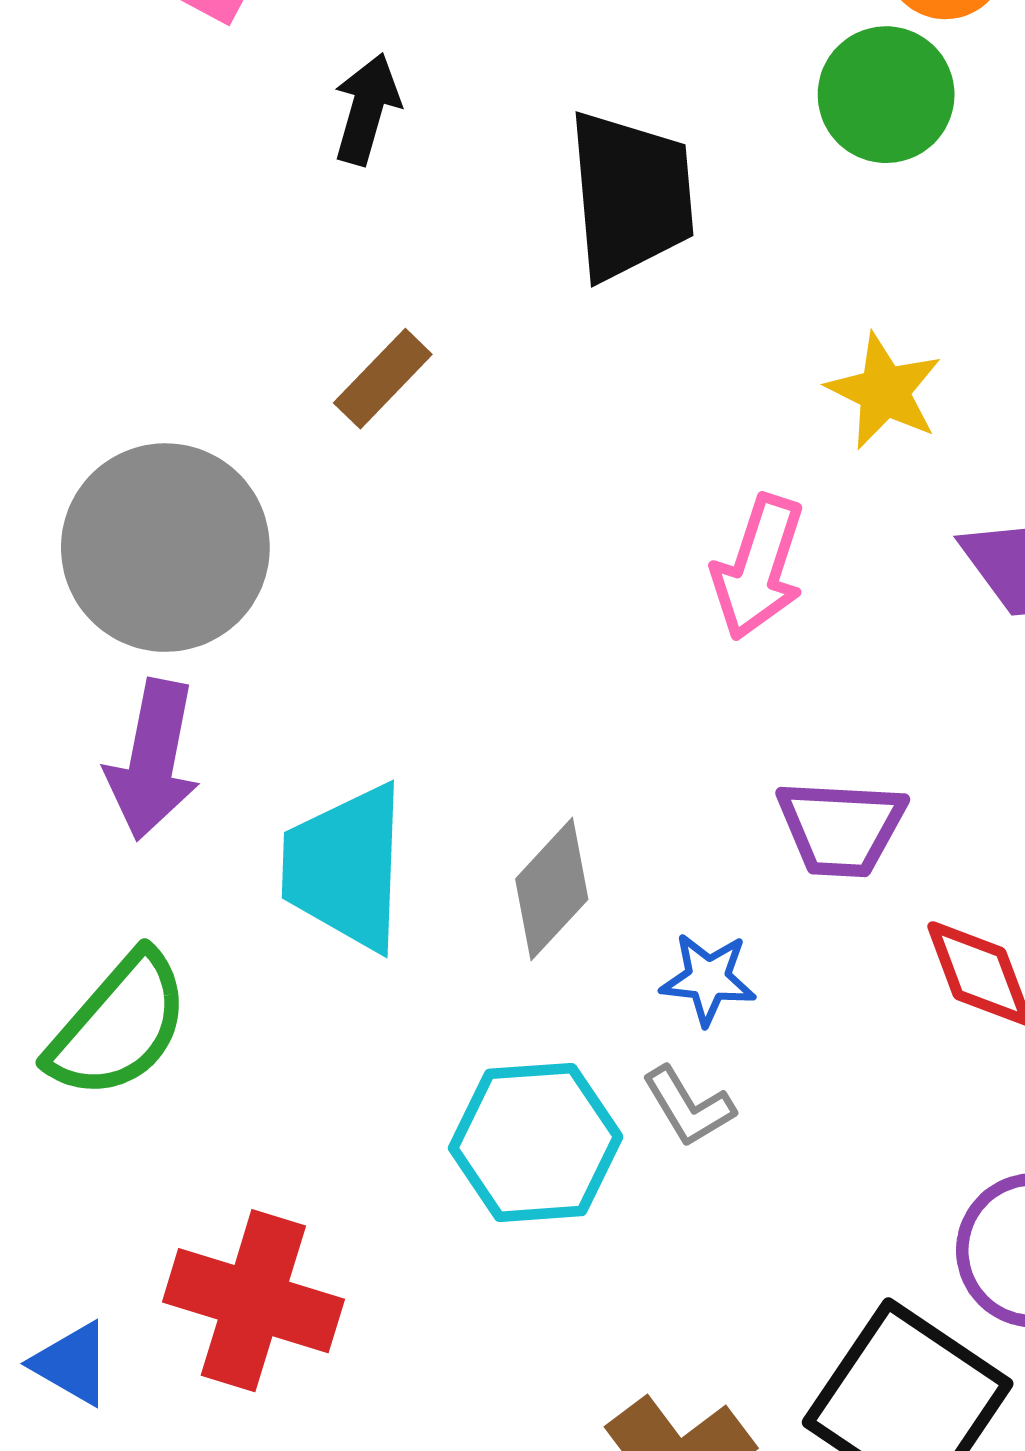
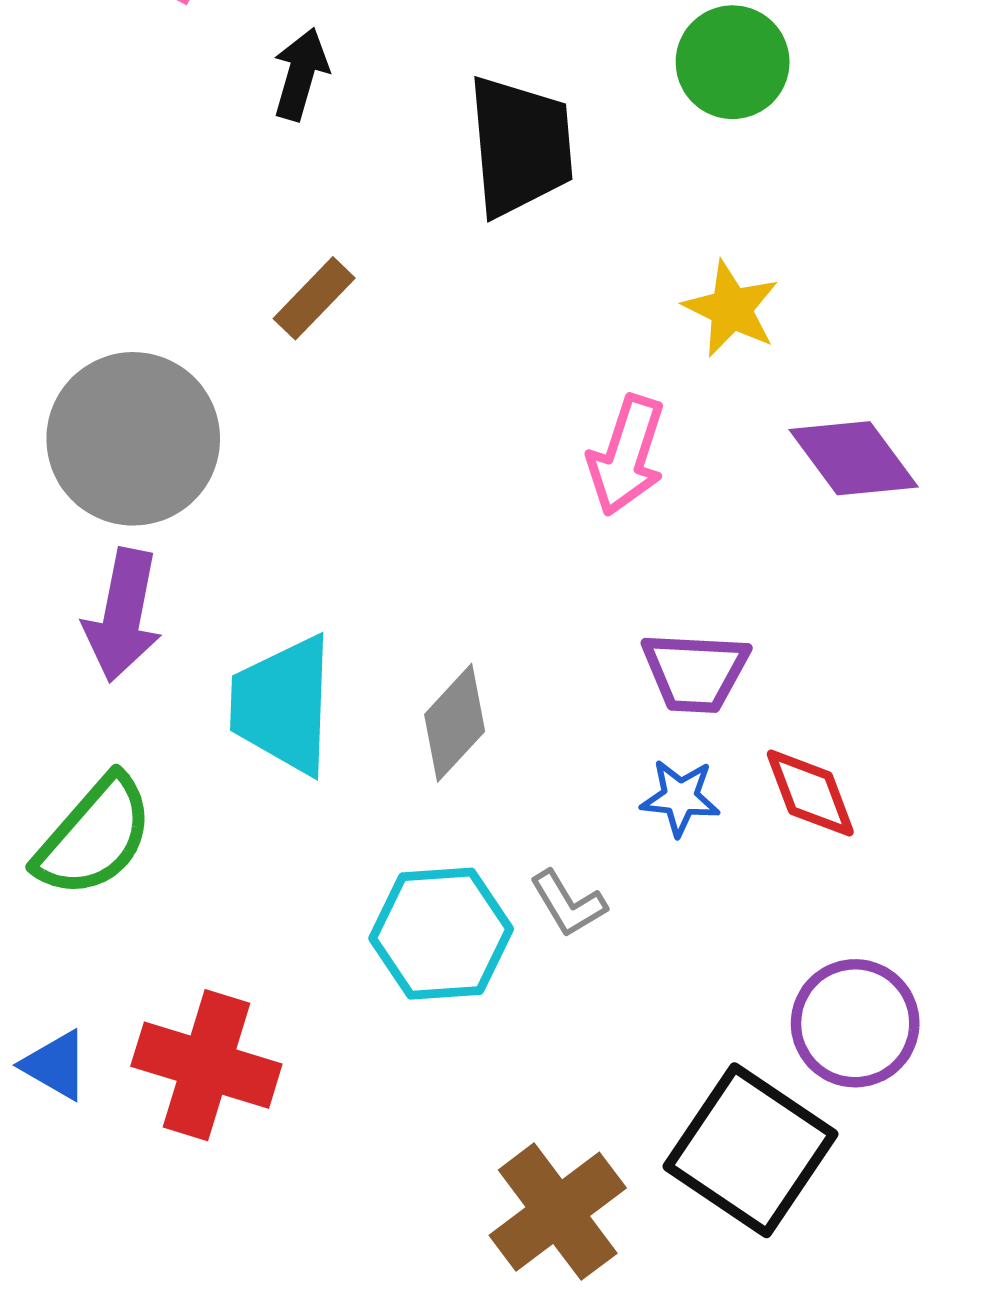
blue star: (708, 979) -> (680, 798), moved
blue triangle: (72, 1364) -> (55, 1065), moved

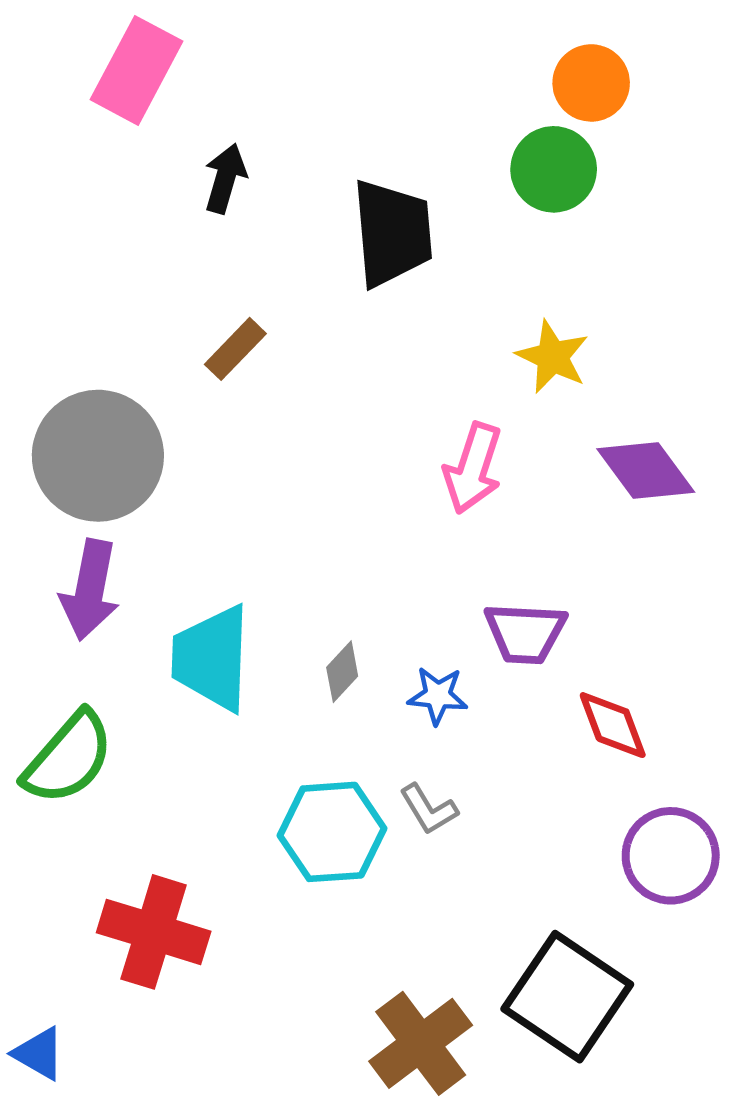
gray diamond: (455, 723) -> (342, 672), size x0.7
blue star: (680, 798) -> (438, 696), moved
purple circle: (855, 1023) -> (671, 856), moved
blue triangle: (55, 1065) -> (39, 1054), moved

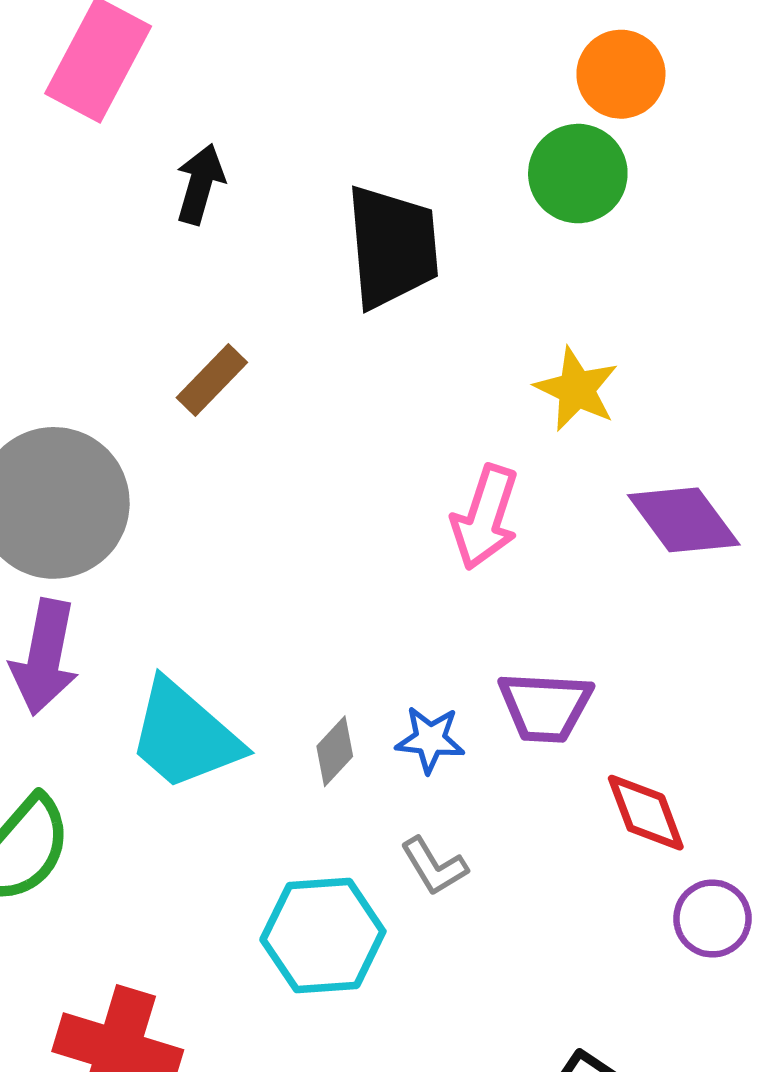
cyan trapezoid: (212, 658) -> (184, 736), turned -51
blue star: (438, 696) -> (430, 739), moved
gray L-shape: (429, 809) -> (434, 866), moved
purple circle: (671, 856) -> (712, 919), moved, size x0.7

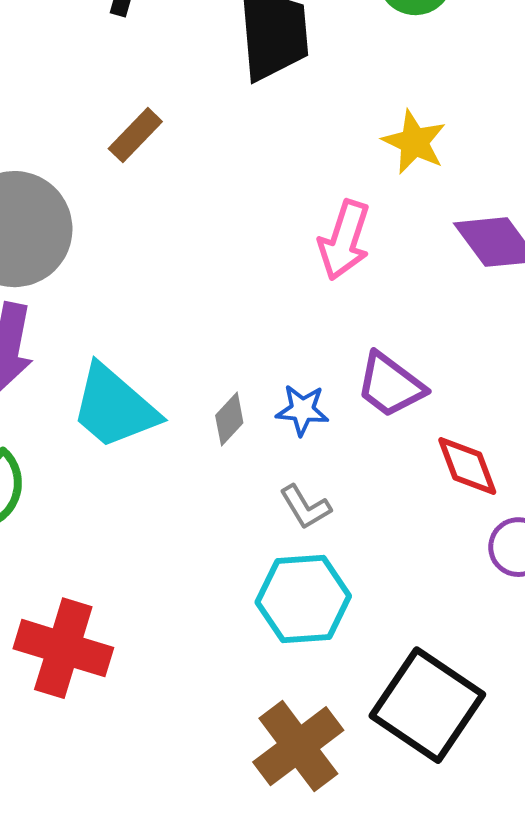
purple trapezoid: (545, 707) -> (390, 385), turned 34
cyan hexagon: (323, 936) -> (303, 599), moved

